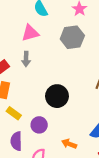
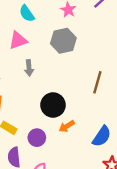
gray arrow: (26, 59) -> (29, 68), moved
orange arrow: (69, 144) -> (67, 126), moved, turned -48

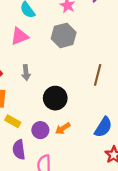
gray arrow: (29, 68) -> (26, 73), moved
orange arrow: (67, 126) -> (63, 128), moved

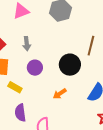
black circle: (55, 98) -> (70, 65), moved
purple circle: (40, 130) -> (35, 68), moved

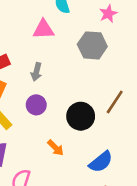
orange arrow: (60, 94) -> (56, 148), turned -120

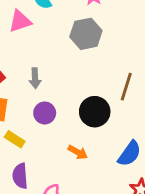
pink triangle: (43, 29) -> (20, 21), moved

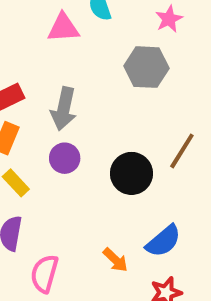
gray arrow: (35, 78) -> (64, 109), size x1.5
orange arrow: (78, 152) -> (115, 260), moved

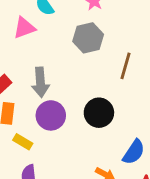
brown line: (182, 151) -> (125, 66), moved
purple circle: (65, 158) -> (51, 115), size x1.4

